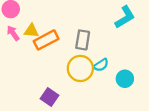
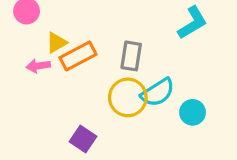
yellow triangle: (31, 31) -> (56, 43), turned -35
pink arrow: (13, 33) -> (38, 66), moved, turned -63
cyan semicircle: (101, 65) -> (158, 92), size x1.5

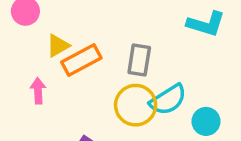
cyan L-shape: (193, 23) -> (206, 24), turned 48
pink arrow: (38, 66) -> (38, 91), moved, turned 95

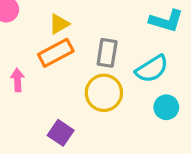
yellow triangle: (58, 46) -> (59, 24), moved
cyan semicircle: (168, 100) -> (152, 69), moved

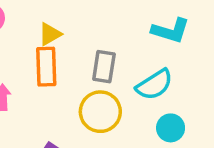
orange rectangle: (56, 53) -> (46, 67), turned -64

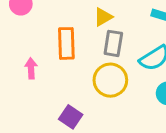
yellow triangle: (50, 34) -> (103, 17), moved

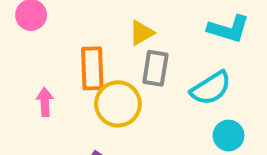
yellow circle: (110, 80) -> (118, 104), moved

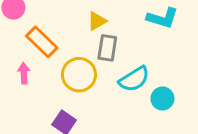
orange rectangle: (92, 68) -> (42, 42), moved, turned -44
cyan semicircle: (211, 88) -> (134, 79), moved

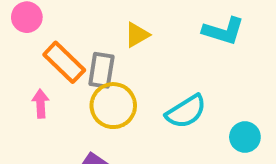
gray rectangle: (107, 48) -> (101, 70), moved
cyan circle: (162, 99) -> (245, 137), moved

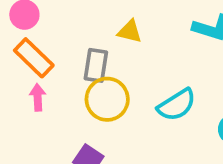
yellow triangle: (137, 35) -> (130, 32), turned 44
orange rectangle: (64, 62) -> (34, 58), moved

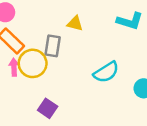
yellow circle: (107, 99) -> (33, 63), moved

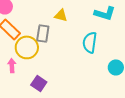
pink arrow: (14, 67) -> (12, 65), moved
cyan semicircle: (106, 72) -> (90, 42), moved, turned 130

